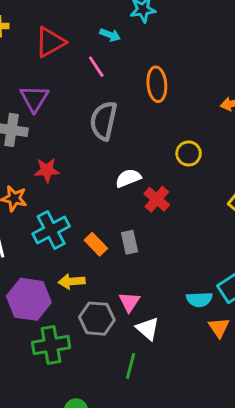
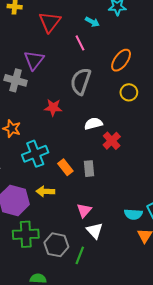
red triangle: (50, 42) -> (50, 22), turned -30
orange ellipse: (157, 84) -> (121, 60), turned 35
yellow circle: (189, 153) -> (129, 92), moved
red star: (47, 170) -> (53, 108), moved
gray hexagon: (97, 319) -> (56, 245), moved

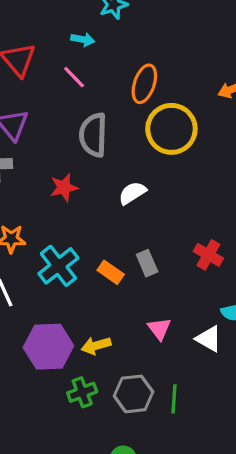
yellow circle: (129, 92) -> (171, 129), size x1.8
red cross: (112, 141) -> (208, 255), moved
yellow arrow: (45, 191) -> (96, 346), moved
white triangle: (95, 231) -> (209, 339), moved
green cross: (26, 234) -> (82, 392), size x0.7

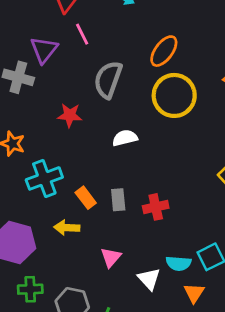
pink line: (74, 77) -> (82, 34), moved
red cross: (208, 255) -> (156, 207), moved, turned 30
yellow arrow: (96, 346) -> (67, 228), moved

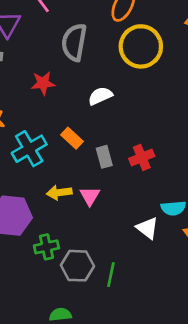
orange rectangle: (86, 198) -> (72, 138), moved
pink triangle: (111, 257) -> (90, 196), moved
green cross: (30, 289) -> (46, 247), moved

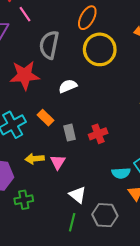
red star: (43, 83) -> (25, 75), size x1.6
white triangle: (147, 228) -> (78, 195), moved
gray hexagon: (77, 266) -> (105, 215), moved

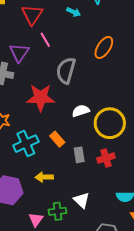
yellow circle: (100, 49) -> (110, 123), moved
pink triangle: (58, 162) -> (36, 220), moved
white triangle: (78, 195) -> (82, 200), moved
green cross: (24, 200) -> (58, 211), moved

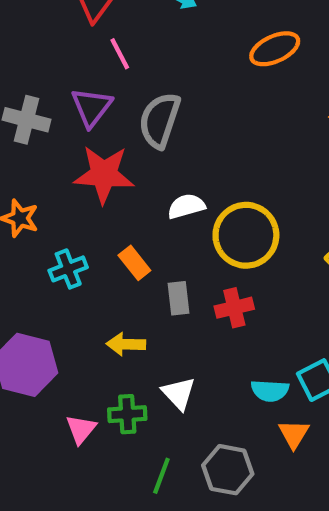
orange ellipse: (104, 47) -> (275, 49), moved, turned 30
purple triangle: (19, 53) -> (92, 107), moved
cyan cross: (26, 144) -> (68, 269), size x0.7
yellow arrow: (44, 177) -> (126, 344), moved

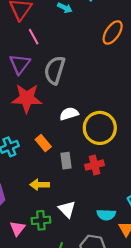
orange ellipse: (275, 49) -> (113, 32), turned -30
cyan semicircle: (270, 391) -> (106, 215), moved

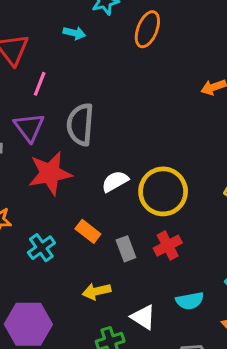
orange ellipse: (113, 32) -> (147, 29), moved
pink line: (34, 37) -> (40, 84), turned 63
cyan semicircle: (106, 215) -> (190, 301), moved

